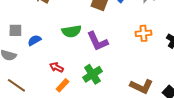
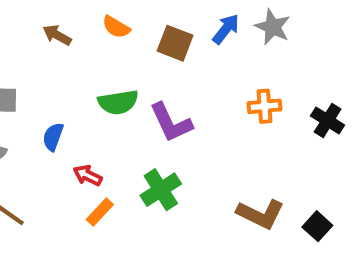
blue semicircle: (34, 40) -> (53, 137), moved, turned -40

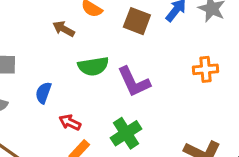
brown arrow: (57, 35) -> (64, 29), moved

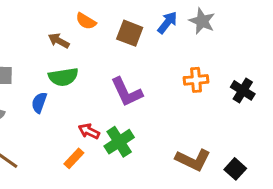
green semicircle: (93, 66) -> (63, 77), moved
red arrow: (70, 122) -> (89, 131), moved

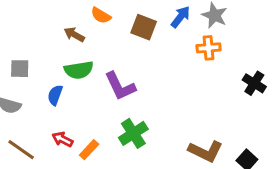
orange cross: (196, 80) -> (209, 48), moved
purple L-shape: (127, 92) -> (120, 86), moved
red arrow: (89, 131) -> (62, 139), moved

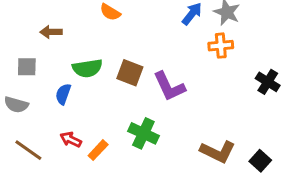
brown square: (144, 27) -> (130, 73), moved
brown arrow: (74, 35) -> (51, 32), moved, turned -30
purple L-shape: (120, 86) -> (169, 86), moved
green cross: (133, 133) -> (143, 133), turned -32

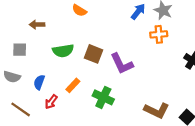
blue semicircle: (63, 94) -> (39, 82), moved
red arrow: (71, 139) -> (51, 102), turned -80
orange rectangle: (98, 150) -> (73, 85), moved

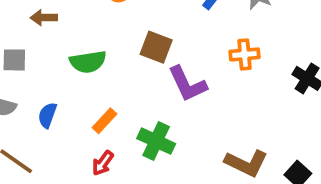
orange cross: (159, 34) -> (245, 54), moved
brown square: (94, 54) -> (156, 47), moved
red arrow: (51, 102) -> (103, 163), moved

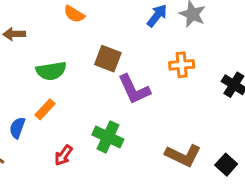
blue semicircle: (47, 115) -> (17, 128), moved
orange rectangle: (105, 121) -> (45, 109), moved

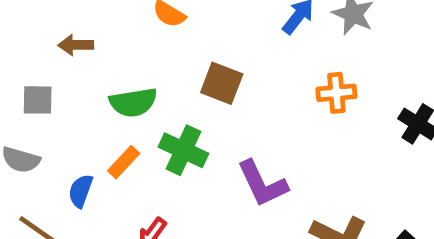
purple L-shape: (134, 89) -> (262, 184), moved
green cross: (108, 137) -> (183, 150), moved

